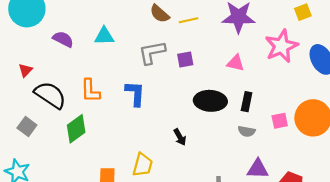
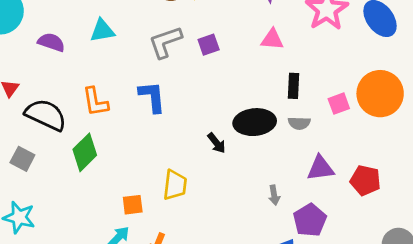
black ellipse: (210, 101) -> (255, 122), moved

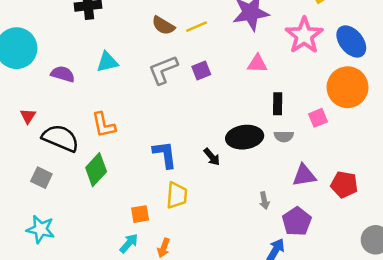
orange circle: (380, 94) -> (348, 87), moved
blue L-shape: (152, 97) -> (165, 154), moved

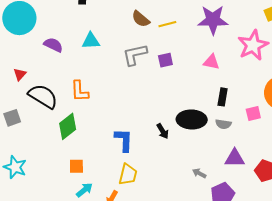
blue L-shape: (165, 154) -> (124, 140), moved
gray square: (41, 178) -> (12, 118), moved, turned 36
yellow trapezoid: (177, 195) -> (128, 174), moved
gray arrow: (264, 201) -> (199, 173), turned 120
orange square: (140, 214) -> (76, 166), moved

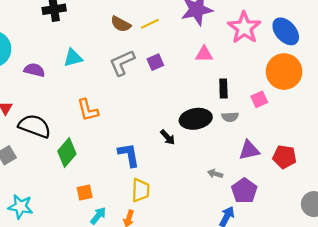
orange L-shape: (80, 91) -> (88, 110), moved

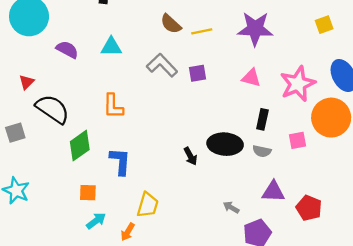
pink star: (244, 28) -> (298, 84), moved
gray L-shape: (122, 63) -> (162, 65), turned 56
blue L-shape: (129, 155) -> (120, 161), moved

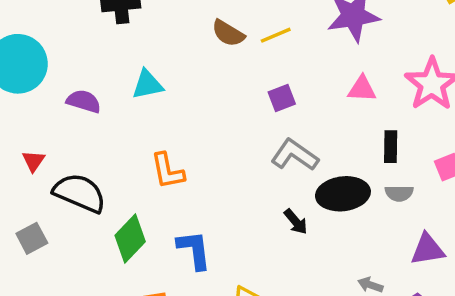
gray L-shape: (162, 65) -> (295, 155), moved

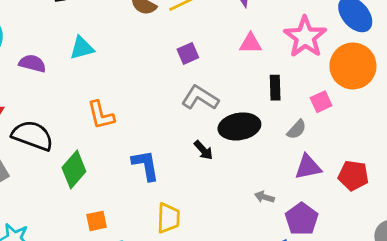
gray semicircle: (399, 193) -> (297, 129), moved, turned -45
blue L-shape: (194, 250) -> (146, 165), moved

